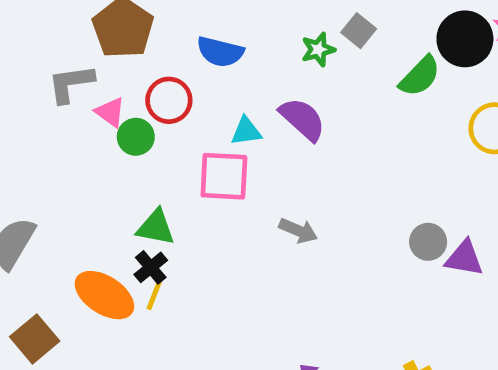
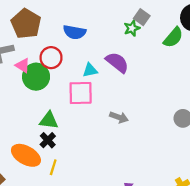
green star: (318, 49) -> (132, 28), moved
green circle: (136, 137) -> (36, 77), size x1.5
yellow line: (155, 294) -> (53, 167), moved

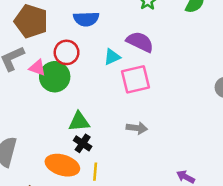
pink square: (81, 93) -> (136, 79), moved
gray arrow: (119, 117) -> (137, 128), moved

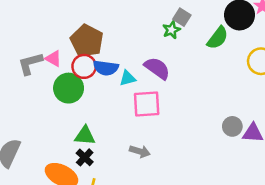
blue semicircle: (86, 19) -> (106, 68), moved
brown pentagon: (31, 21) -> (87, 41), moved
pink triangle: (37, 68) -> (53, 59), moved

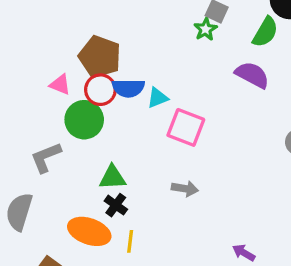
gray L-shape: (30, 63) -> (46, 157), moved
purple semicircle: (157, 68) -> (252, 75), moved
pink square: (147, 104) -> (186, 127), turned 32

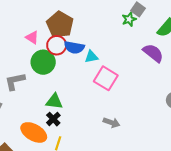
gray arrow: (185, 189) -> (111, 122), moved

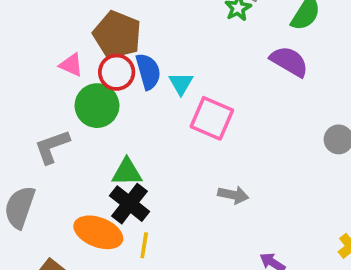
blue semicircle: (74, 47) -> (148, 71), turned -108
cyan triangle: (91, 57) -> (181, 84), turned -40
black cross: (53, 119) -> (129, 204), size x1.5

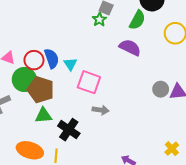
brown pentagon: (117, 35) -> (41, 90), moved
gray arrow: (233, 195) -> (101, 110), moved
black cross: (129, 204) -> (69, 130), moved

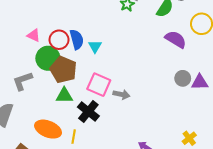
purple semicircle: (130, 48) -> (176, 39), moved
pink square: (89, 82) -> (99, 85), moved

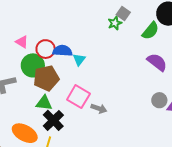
blue semicircle: (77, 39) -> (62, 51), turned -78
brown pentagon: (63, 70) -> (46, 78), turned 30
black cross: (88, 111) -> (53, 120), moved

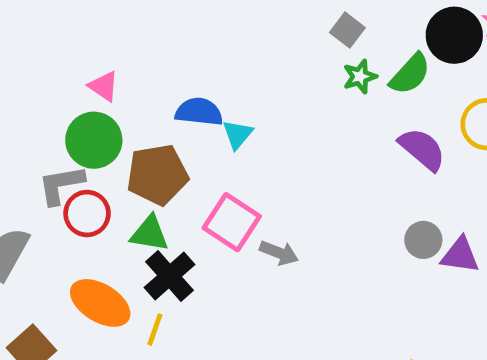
green star: (115, 23) -> (360, 77), moved
red circle: (46, 49) -> (87, 213), moved
green circle: (33, 65) -> (94, 140), moved

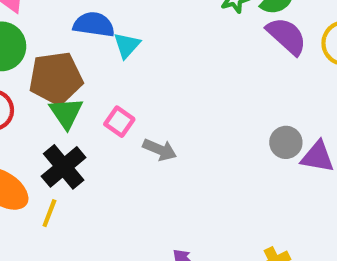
purple semicircle: (422, 149) -> (287, 36), moved
pink square: (232, 222) -> (119, 122), size x0.6
green triangle: (150, 234) -> (66, 113), moved, turned 45

